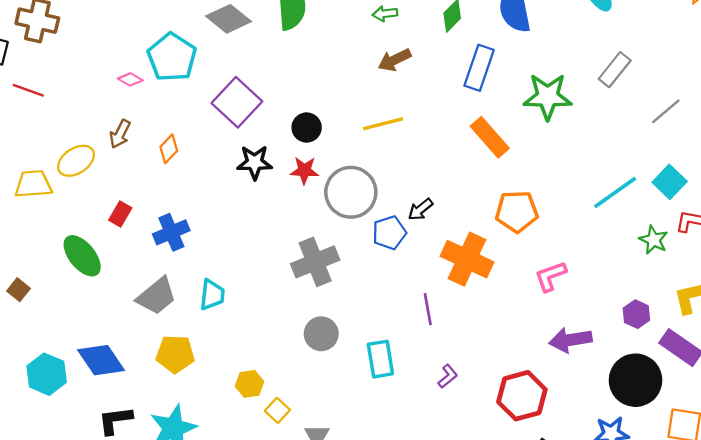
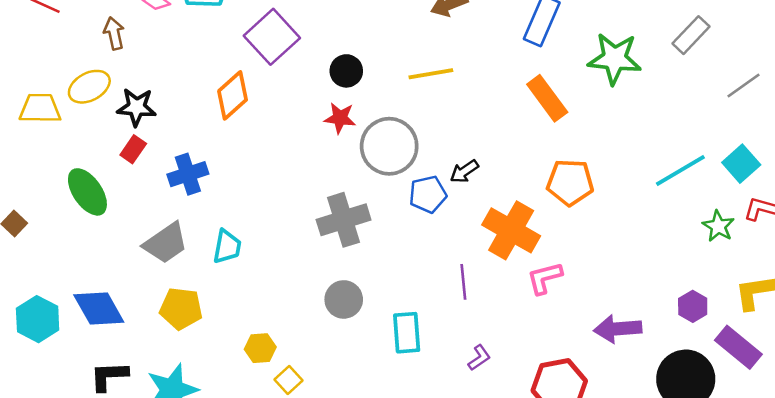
brown arrow: (120, 134) -> (114, 33), moved, turned 136
orange diamond: (169, 149) -> (233, 95), moved, size x1.5
black star: (255, 162) -> (137, 107), moved
pink L-shape: (551, 276) -> (545, 278), moved

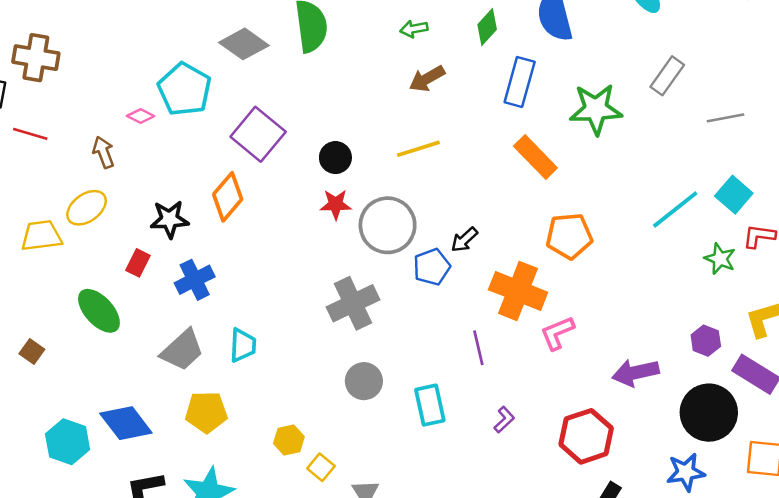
gray line: (744, 85) -> (725, 118), turned 33
black star: (137, 107) -> (169, 219), moved

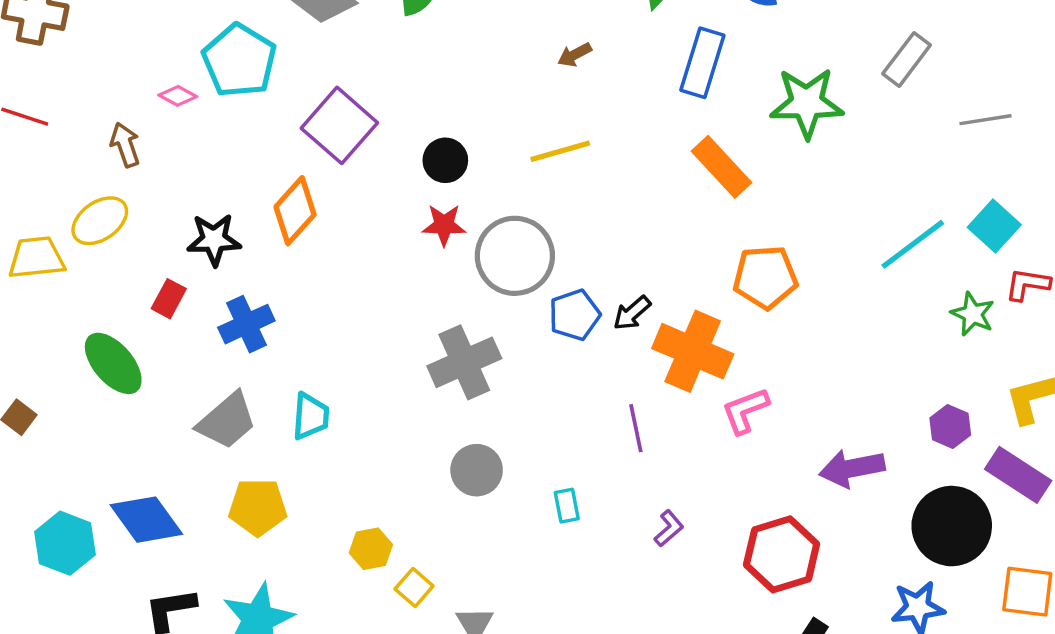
brown arrow: (427, 79) -> (575, 55), size x0.7
black arrow: (464, 240) -> (632, 313), moved
cyan rectangle: (430, 405) -> (567, 506), size x0.6

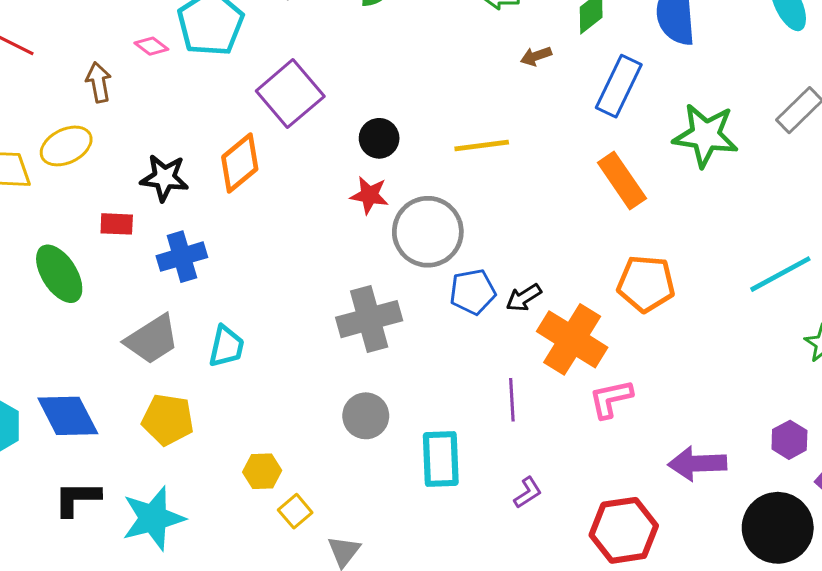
brown arrow: (575, 55) -> (536, 56), moved
red rectangle: (169, 299) -> (117, 224), turned 56
cyan rectangle: (567, 506) -> (441, 459), size x1.8

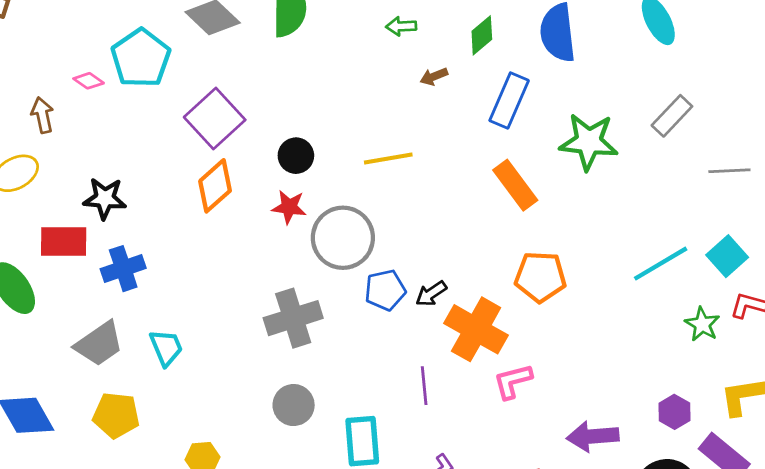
orange diamond: (240, 163) -> (215, 186), moved
red rectangle: (117, 224) -> (64, 241), size x1.6
cyan trapezoid: (226, 346) -> (166, 348), turned -33

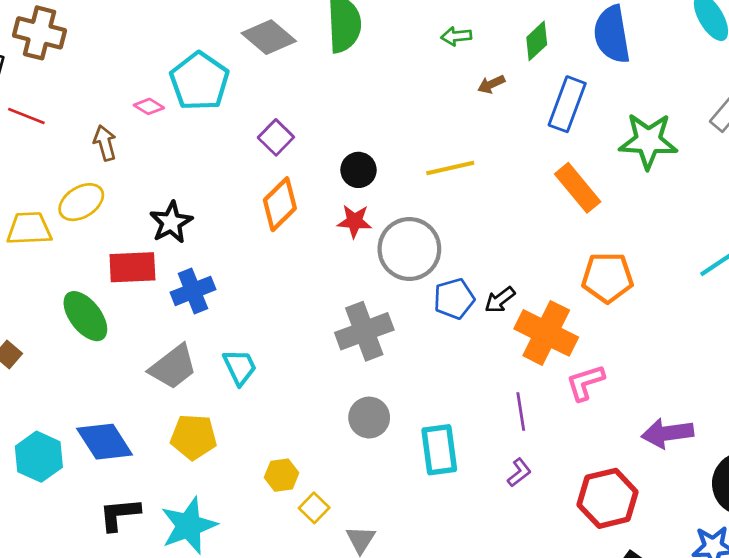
purple square: (215, 119) -> (276, 137), size x0.6
black star: (105, 198) -> (171, 222), turned -30
purple line: (424, 386) -> (521, 411), moved

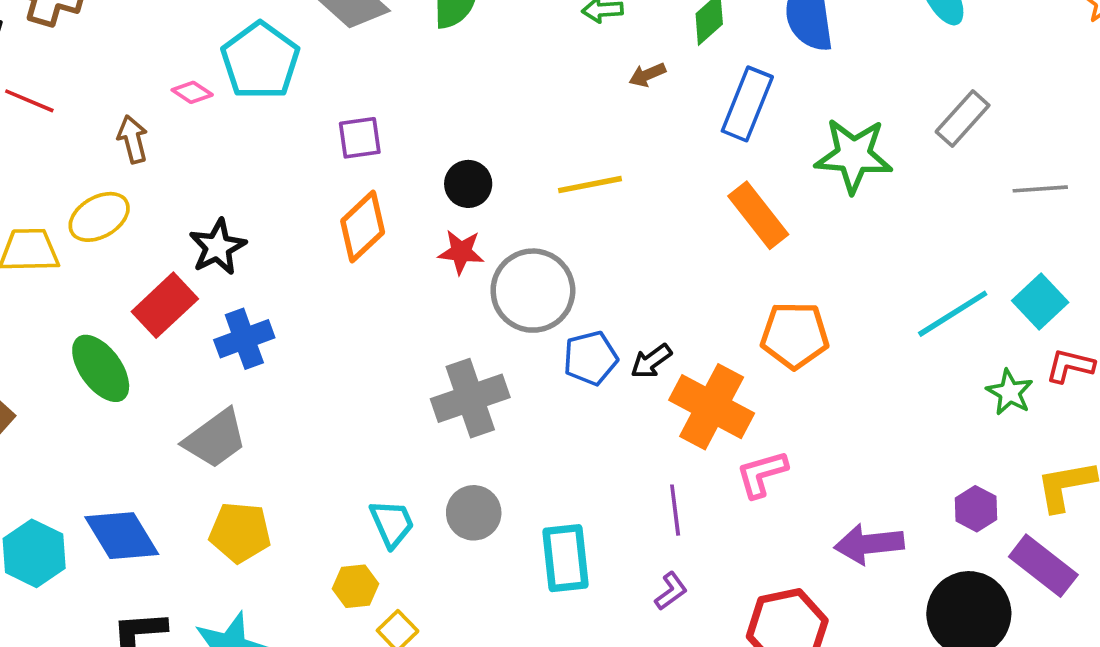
purple square: (276, 137) -> (360, 138), turned 36
red rectangle: (132, 267) -> (165, 305), turned -42
cyan trapezoid: (240, 367) -> (392, 523), moved

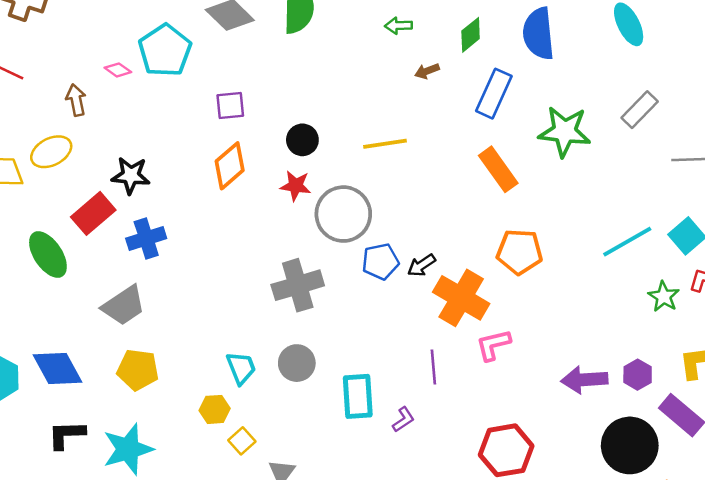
black star: (218, 247) -> (131, 175), turned 30
purple arrow: (869, 544) -> (584, 380), moved
purple L-shape: (671, 591) -> (403, 419), moved

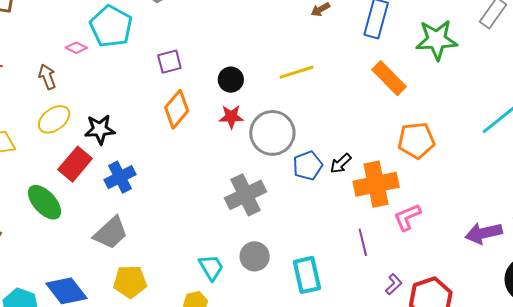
yellow ellipse: (51, 152) -> (54, 119), moved
orange cross: (461, 298) -> (376, 184), turned -33
purple L-shape: (403, 419) -> (394, 284), moved

